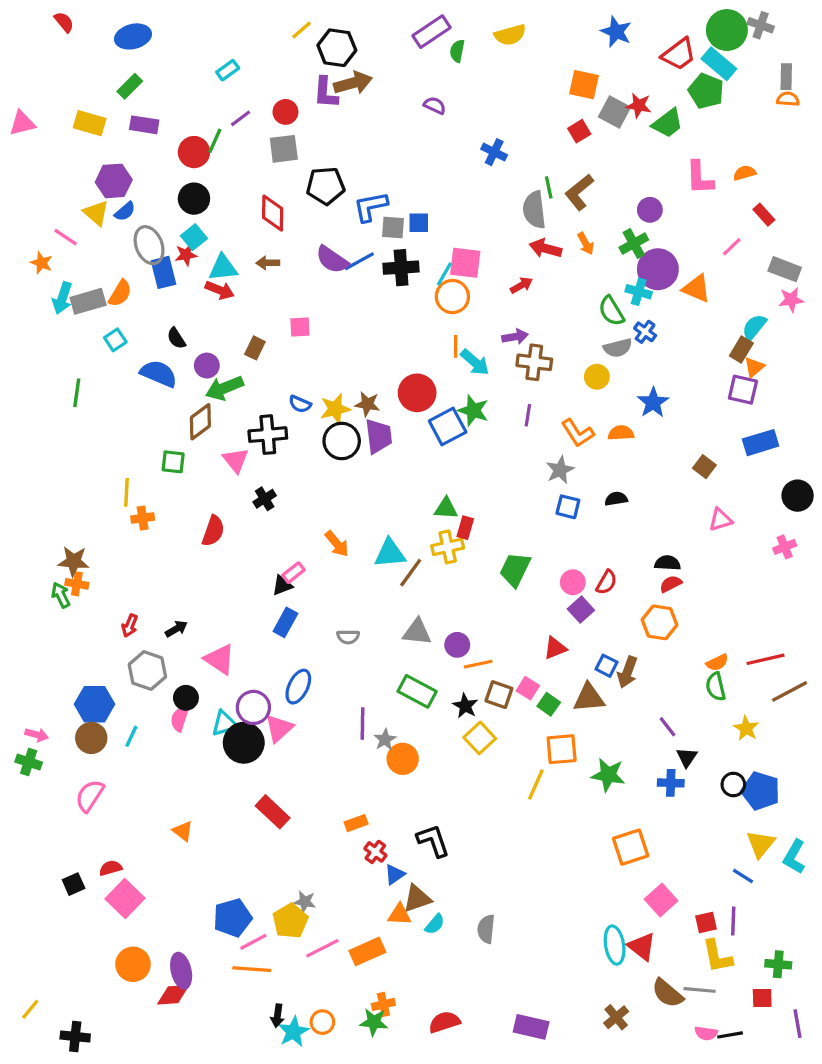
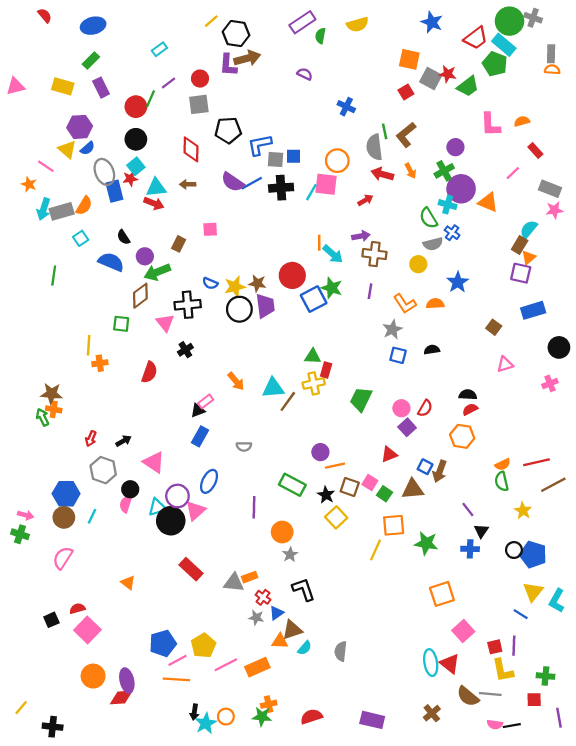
purple rectangle: (144, 125) -> (101, 88), turned 54
orange circle: (452, 297) -> (337, 161), moved
gray triangle: (417, 632) -> (234, 583), moved
gray star: (385, 740) -> (290, 555), moved
gray star: (305, 902) -> (256, 618), moved

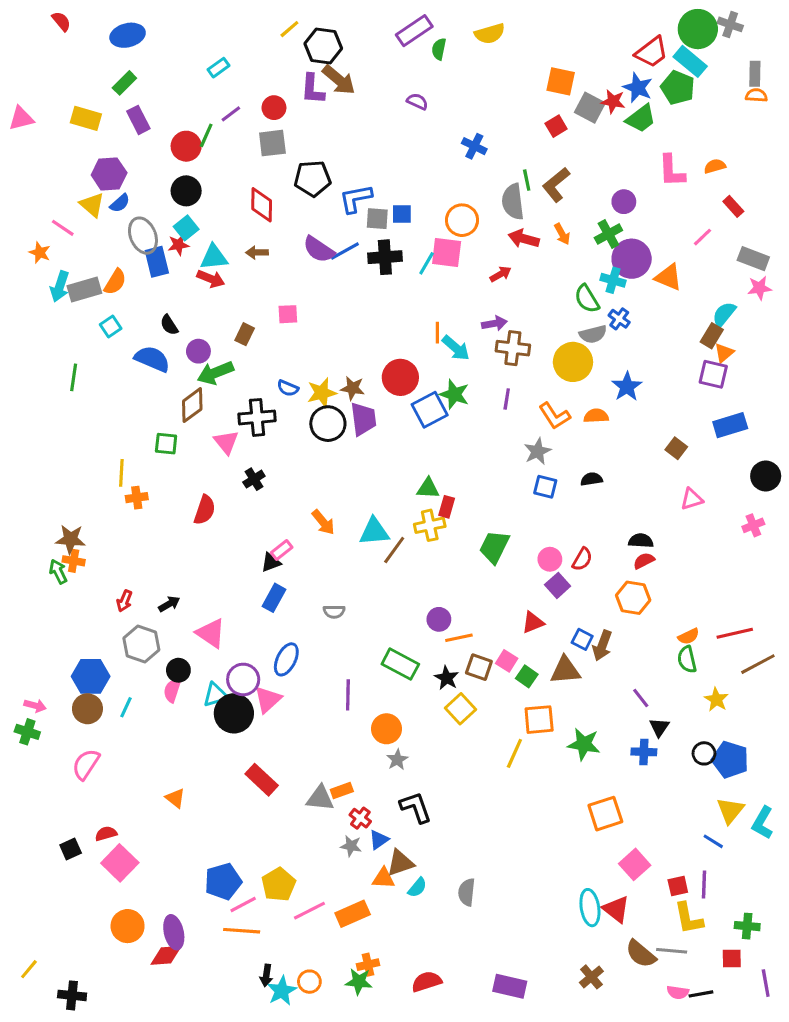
blue star: (432, 22) -> (638, 88), moved
brown arrow: (247, 58) -> (339, 80), turned 55
yellow circle: (418, 264) -> (573, 362), size x1.6

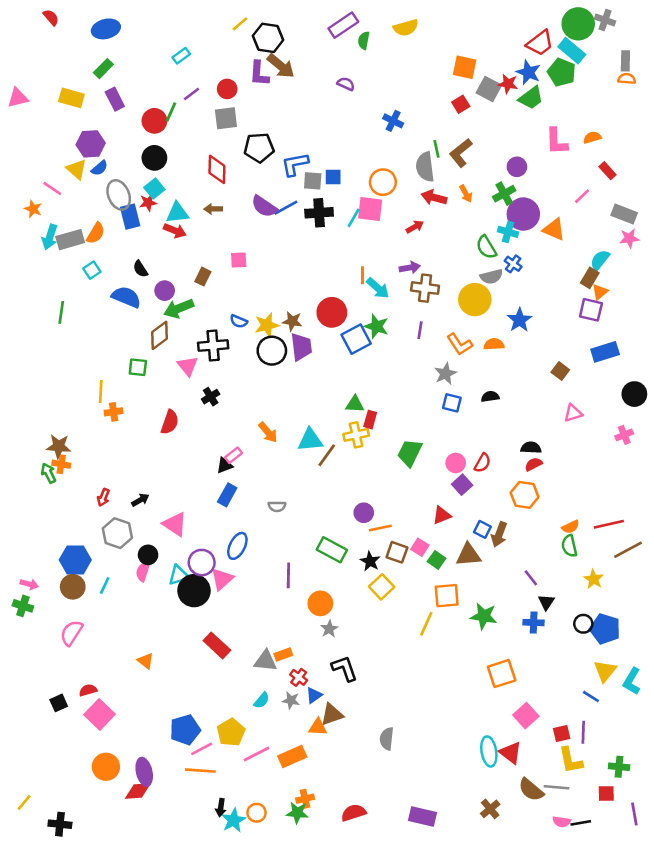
cyan semicircle: (417, 888) -> (262, 700), moved

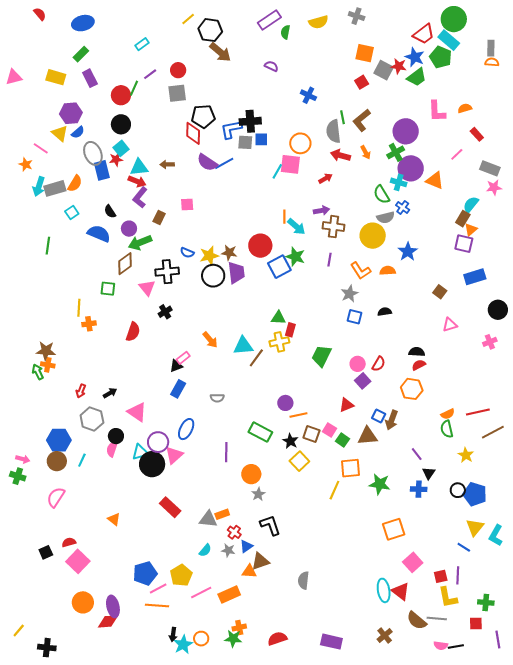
gray cross: (605, 20) -> (357, 16), moved
purple L-shape: (259, 74) -> (140, 197), moved, turned 35
purple circle: (517, 167) -> (406, 131), size x1.6
red diamond: (217, 169) -> (193, 133), moved
black cross: (319, 213) -> (250, 121), moved

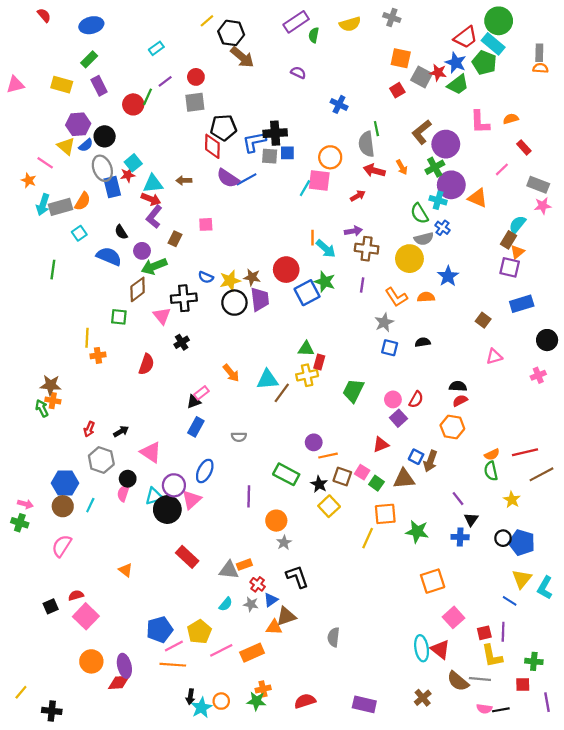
brown L-shape: (362, 120) -> (422, 132), moved
black circle: (121, 124) -> (105, 136), moved

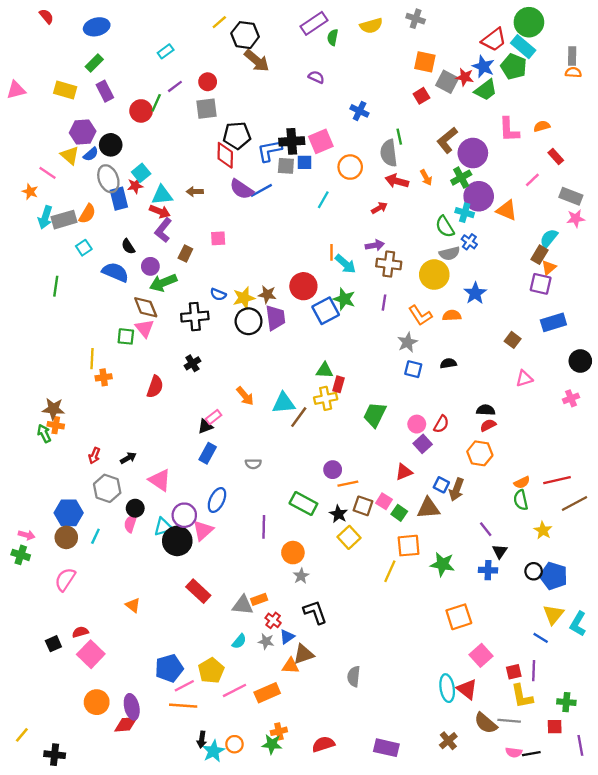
pink square: (319, 180) -> (321, 141), moved, turned -30
brown diamond: (138, 289) -> (146, 307), turned -75
pink triangle: (162, 316) -> (145, 328), moved

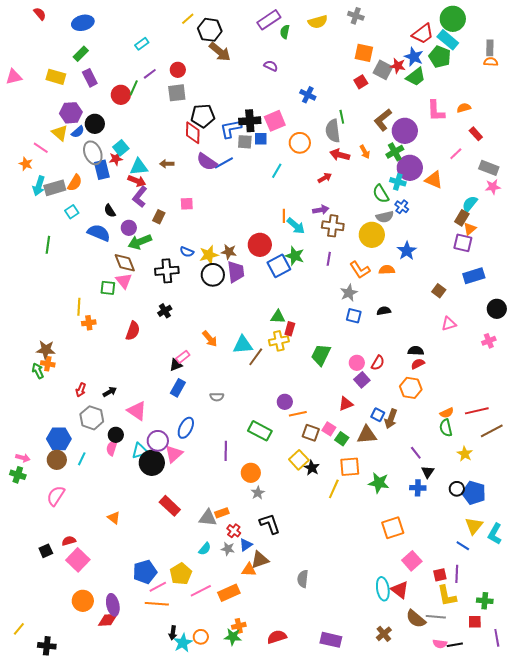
black star: (338, 514) -> (312, 468), moved

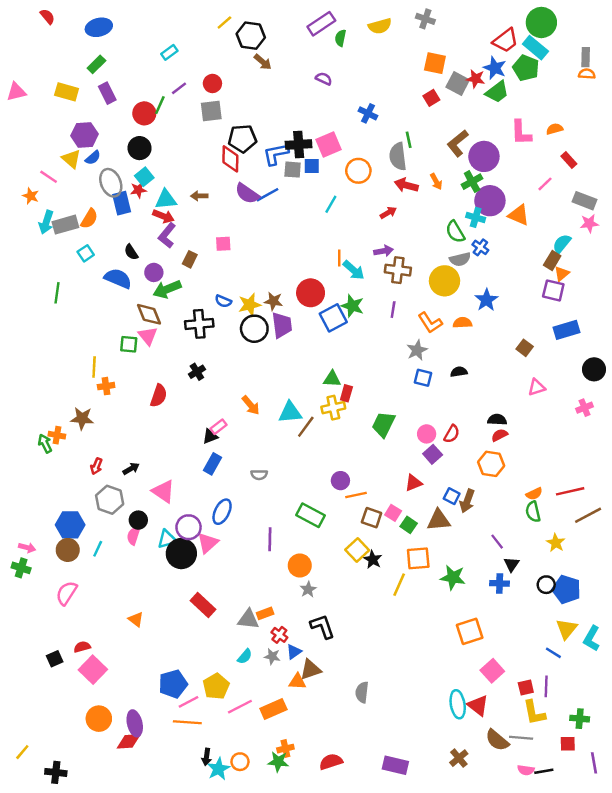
brown arrow: (220, 52) -> (263, 62), size x0.7
black circle: (95, 124) -> (140, 148), moved
brown star: (46, 350) -> (82, 418), moved

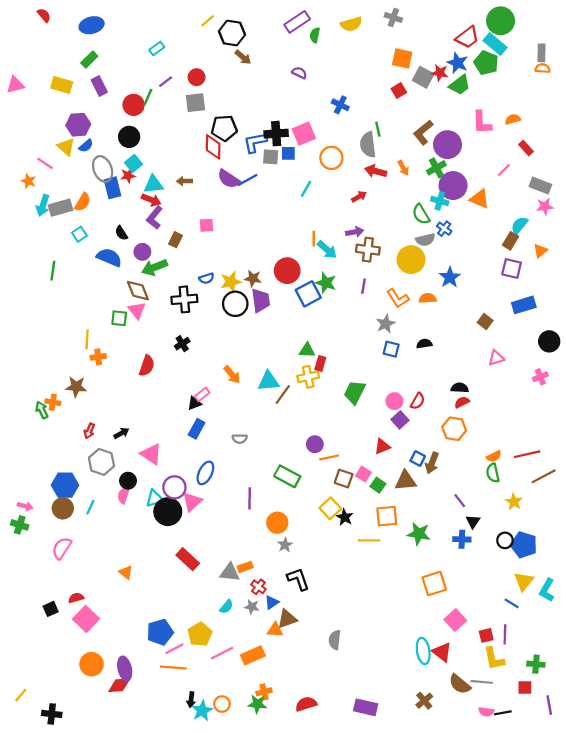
orange triangle: (562, 274) -> (540, 251), moved
blue semicircle: (223, 301) -> (206, 278), turned -40
yellow line: (399, 585) -> (369, 540), turned 65

